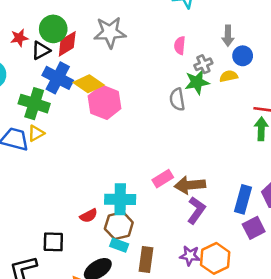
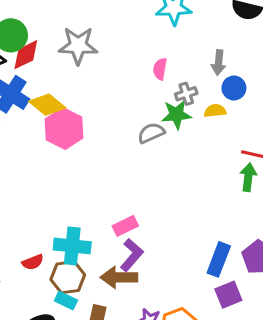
gray semicircle: (177, 99) -> (151, 133), turned 70
brown arrow: (190, 185) -> (119, 277), moved
purple L-shape: (196, 210) -> (132, 255), moved

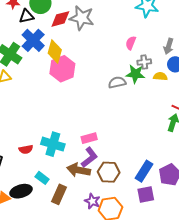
red diamond: (26, 55) -> (60, 19), moved
yellow diamond: (47, 105) -> (55, 51), turned 55
brown hexagon: (68, 277) -> (109, 172), moved

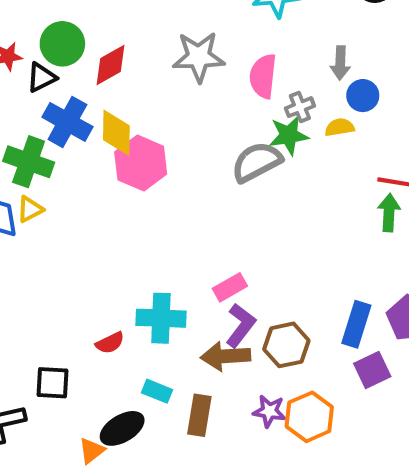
gray star: (82, 18) -> (199, 57), moved
pink semicircle: (131, 43) -> (263, 76), size x1.5
gray semicircle: (117, 82) -> (257, 162), size x1.4

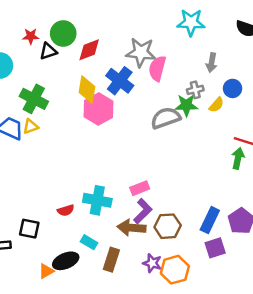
gray arrow: (340, 63) -> (212, 63), moved
pink semicircle: (263, 76) -> (157, 68), moved
blue cross: (67, 122) -> (120, 81), moved
yellow semicircle: (340, 127) -> (216, 105), turned 133

